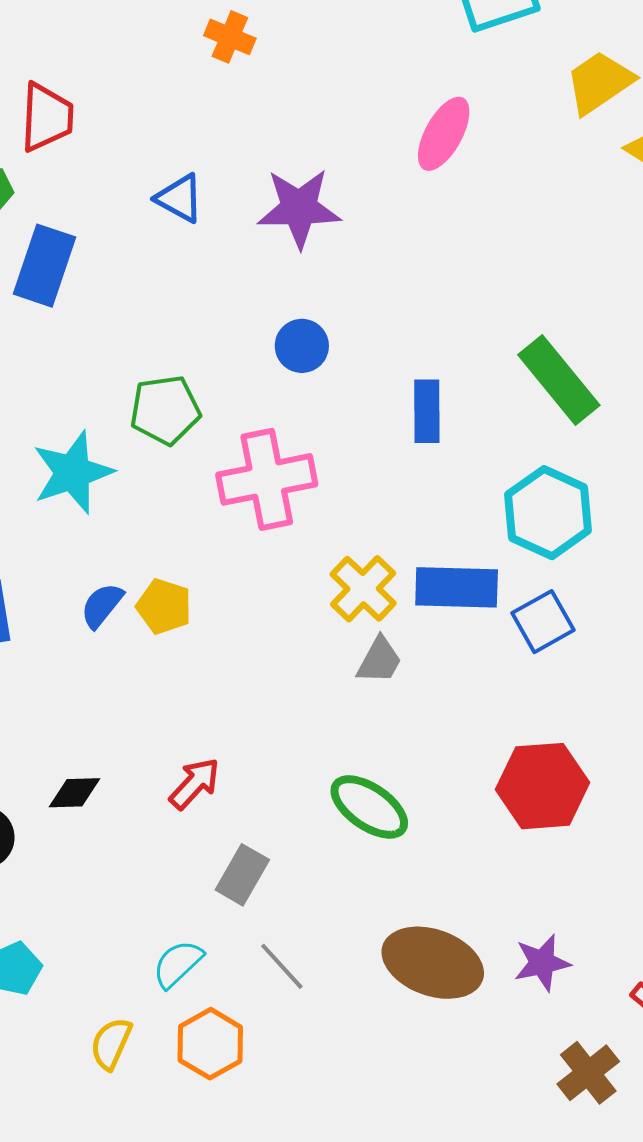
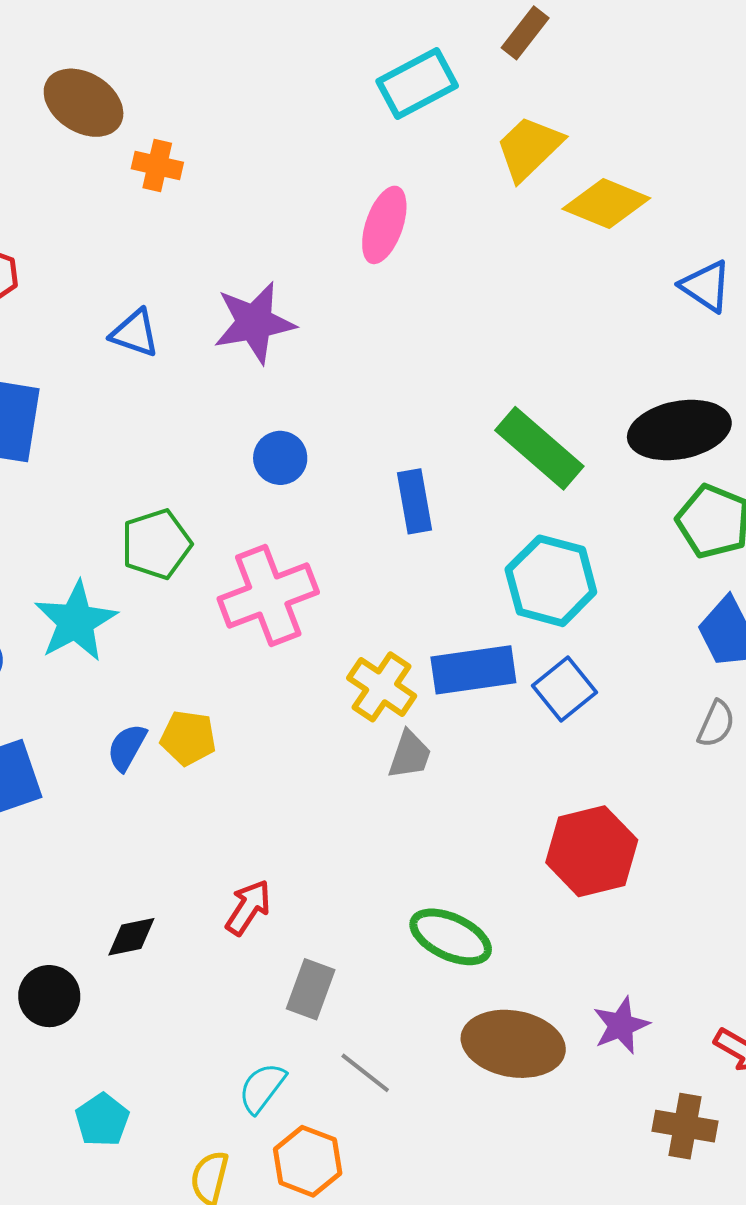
green ellipse: (369, 807) -> (451, 937), moved
brown cross: (588, 1073) -> (685, 1126), turned -32

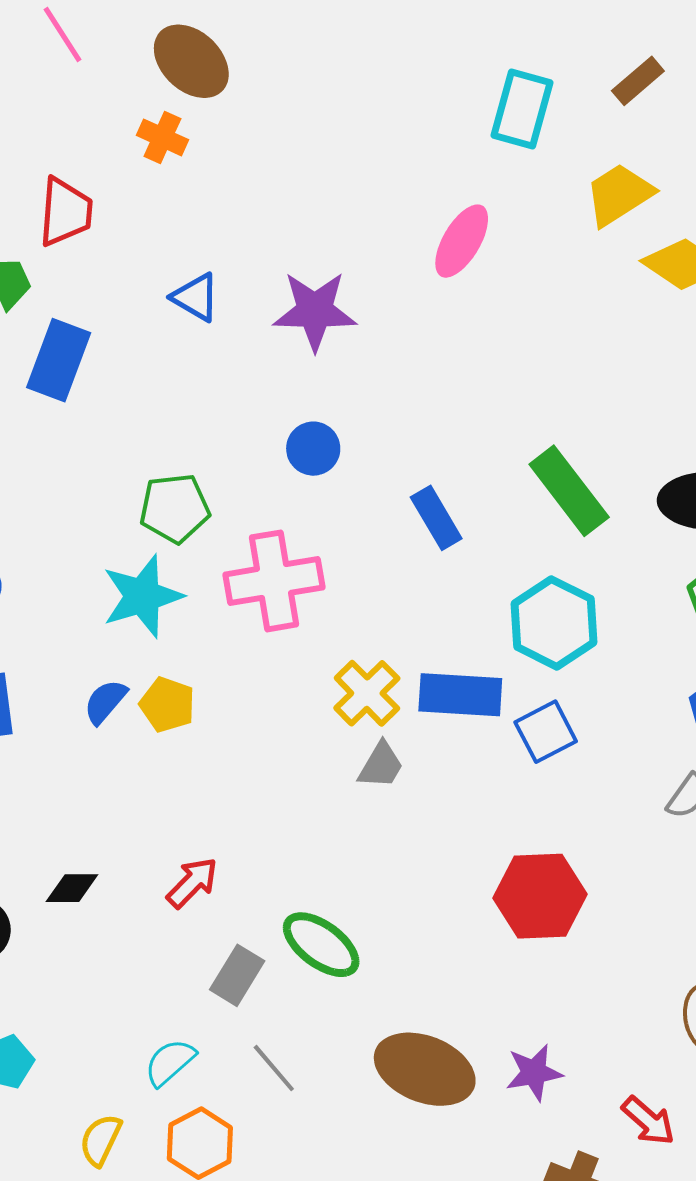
cyan rectangle: (417, 84) -> (522, 109), turned -58
orange cross: (157, 165) -> (162, 137), moved
blue rectangle: (415, 501) -> (436, 518), turned -32
cyan star: (76, 621) -> (142, 596), moved
green ellipse: (451, 937) -> (321, 945), moved

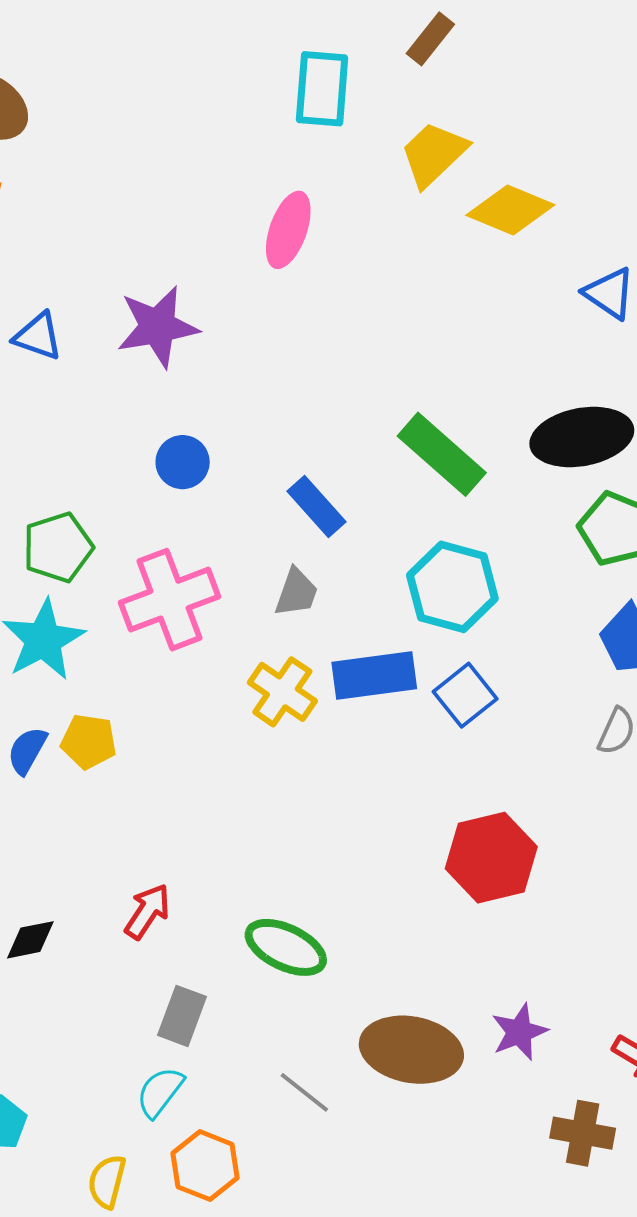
gray trapezoid: (381, 765) -> (296, 592), moved
gray rectangle: (237, 975) -> (182, 1016), moved
gray line: (274, 1068) -> (304, 1092), moved

